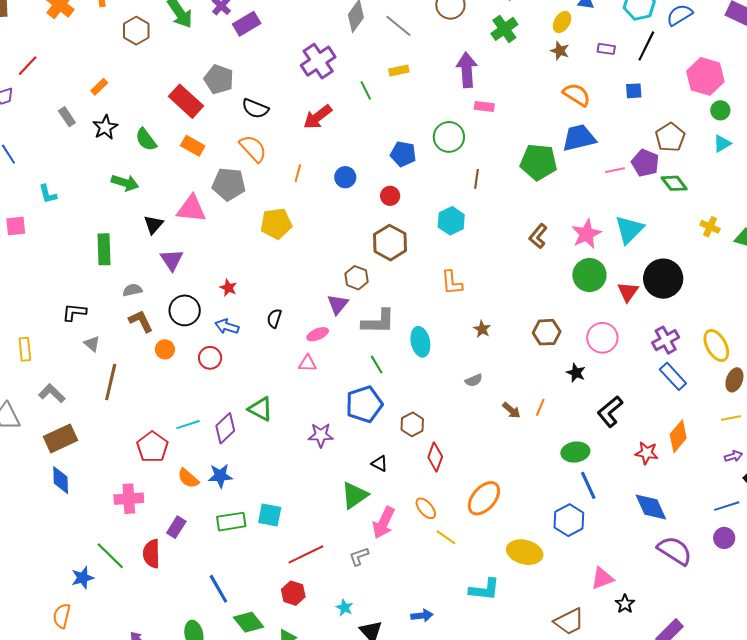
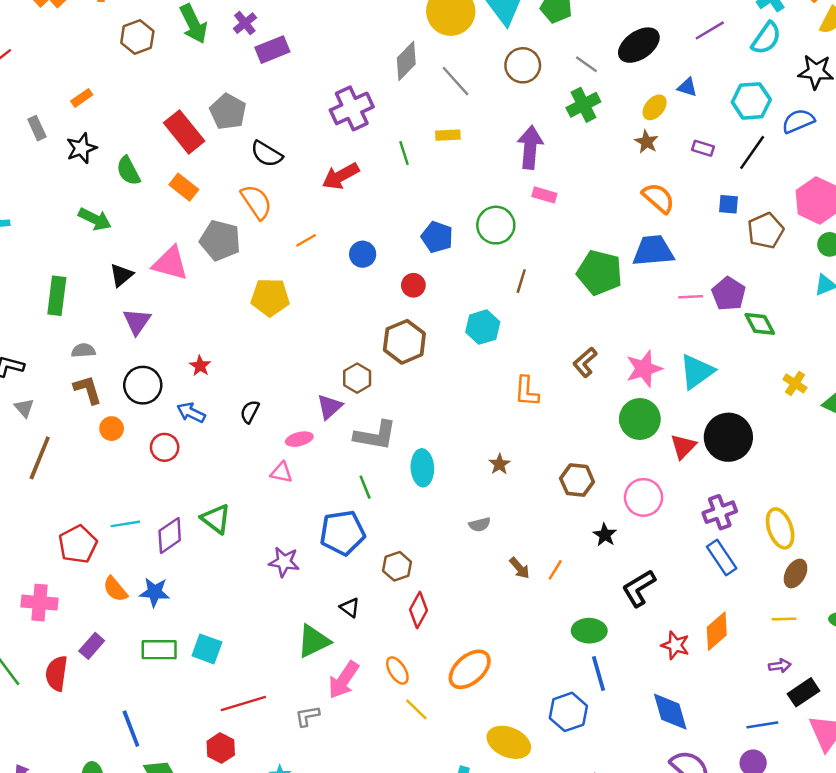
brown pentagon: (670, 137) -> (766, 231), moved
orange line: (298, 173) -> (306, 240), turned 36
orange L-shape: (452, 283) -> (527, 391), moved

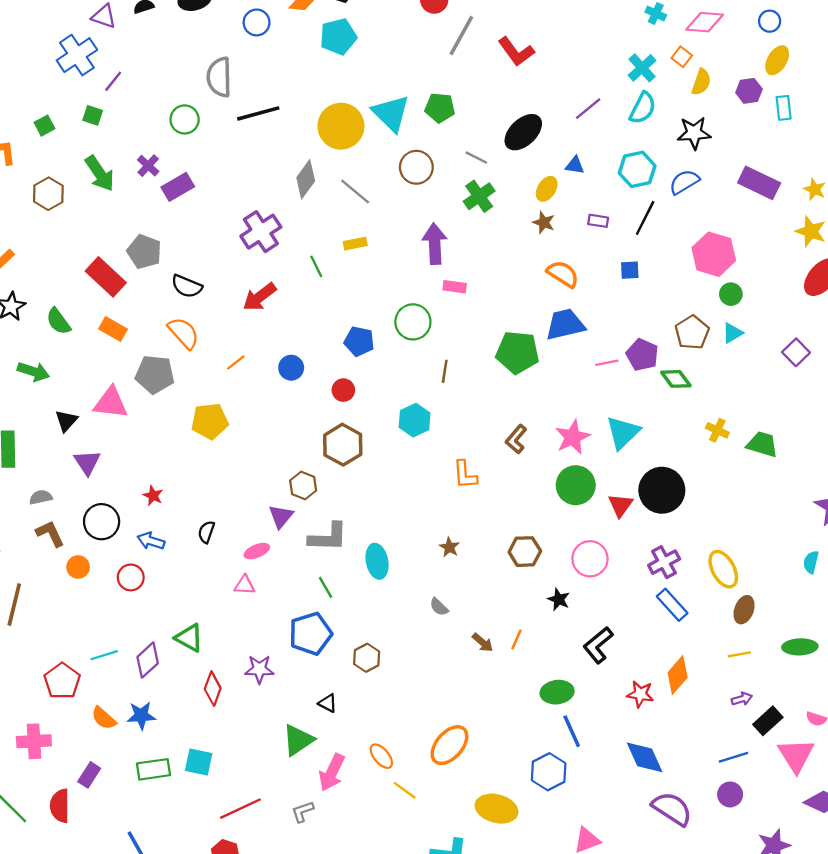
brown pentagon: (766, 231) -> (692, 332), moved
gray semicircle: (480, 525) -> (439, 607), turned 66
red diamond: (418, 610) -> (213, 689), moved

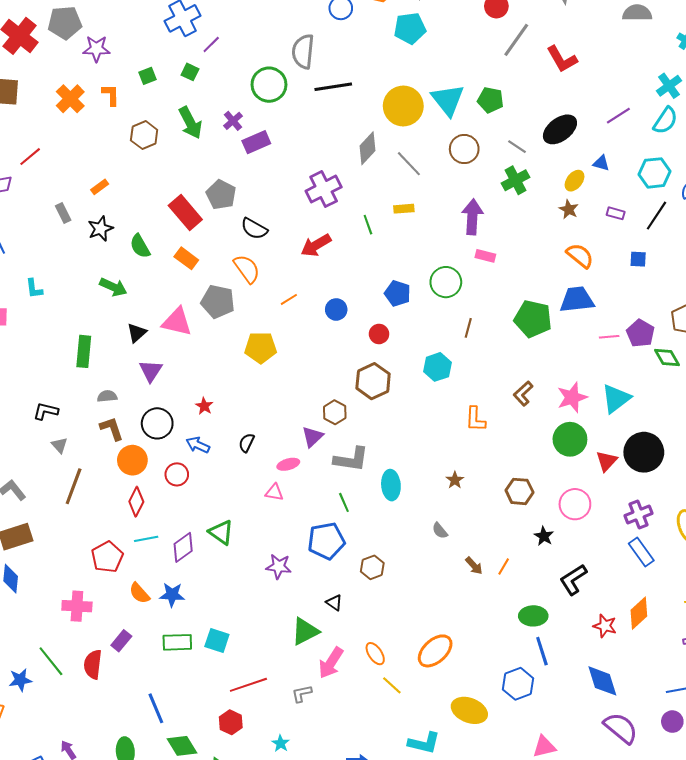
green circle: (185, 119) -> (269, 85), size x1.4
orange circle: (78, 567) -> (132, 460), size x1.5
red diamond: (213, 689) -> (136, 502), moved

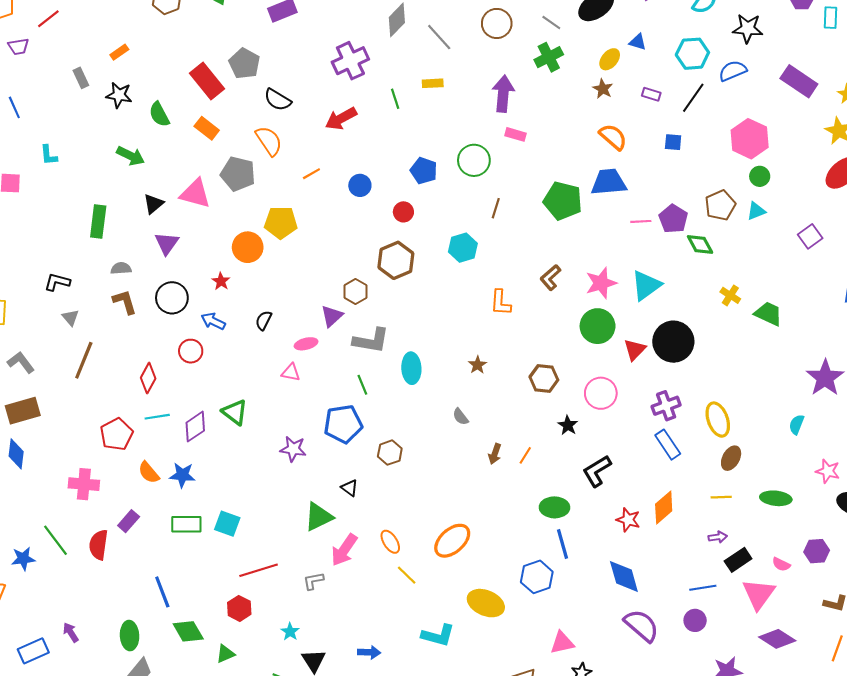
black star: (101, 229) -> (119, 95), turned 30
orange circle: (132, 460) -> (248, 247), moved
brown arrow: (474, 566) -> (495, 454), turned 60

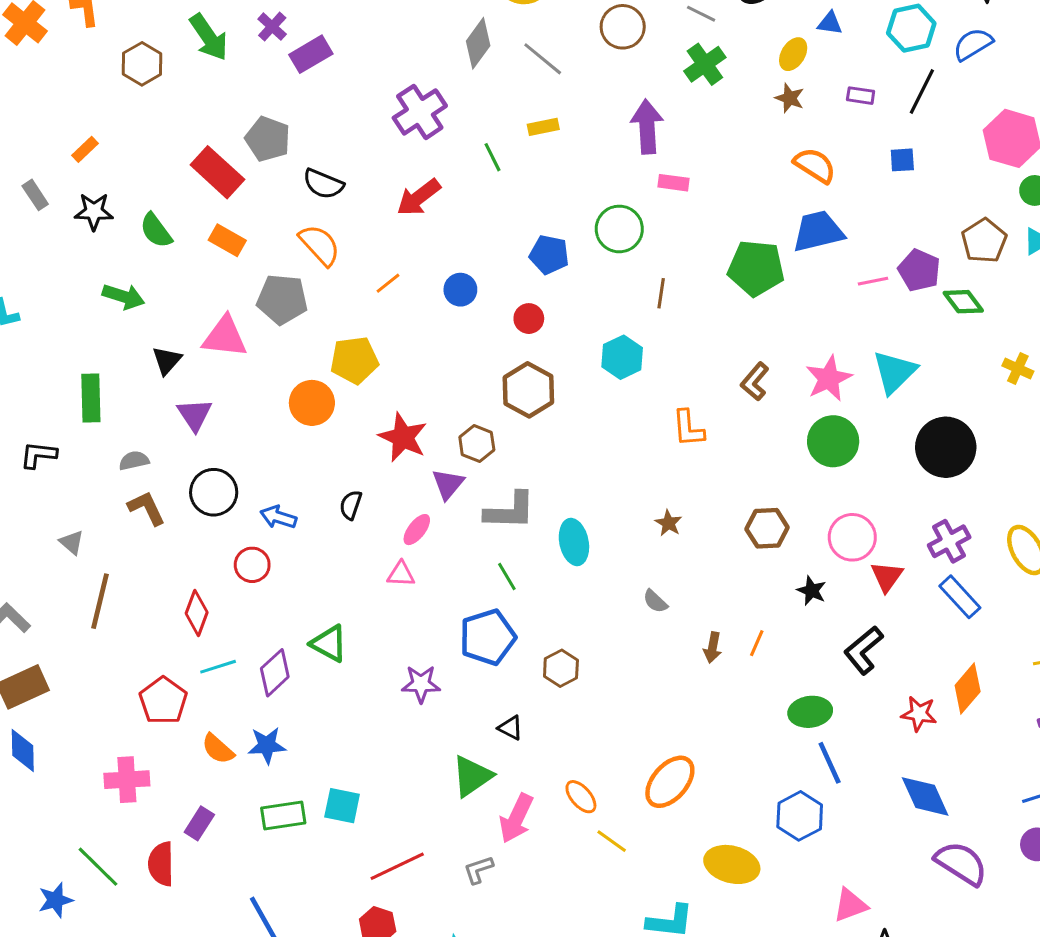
red star: (221, 281) -> (403, 437), moved, size x1.8
black L-shape: (57, 282) -> (38, 455), moved
pink ellipse: (306, 344) -> (417, 530), turned -30
red triangle: (635, 350) -> (887, 576), moved

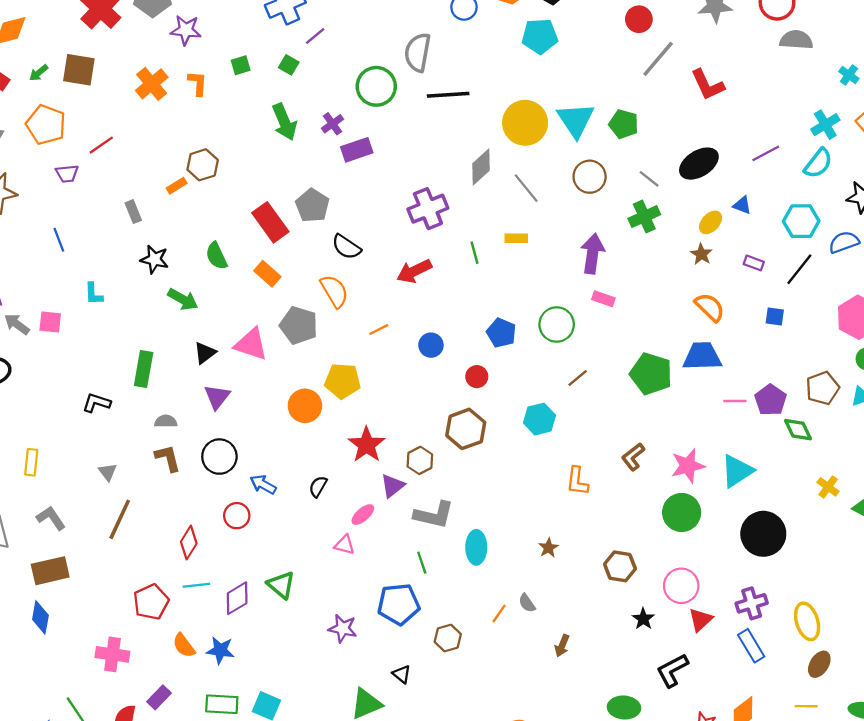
brown hexagon: (142, 64) -> (203, 165), moved
black star: (94, 211) -> (154, 259), moved
brown line: (661, 293) -> (578, 378), turned 30
orange line: (757, 643) -> (499, 614), moved

